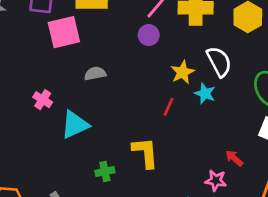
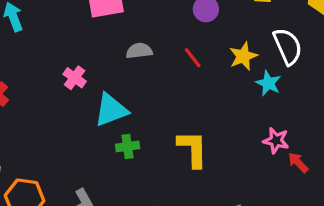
red line: (169, 107) -> (193, 58), moved, turned -66
green cross: (105, 172) -> (128, 146), moved
pink star: (216, 181) -> (276, 141), moved

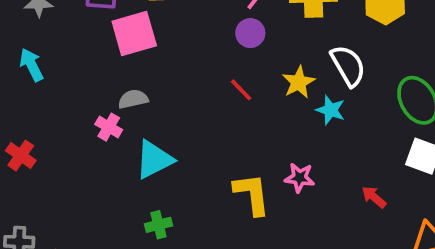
gray semicircle: (139, 51) -> (133, 99), moved
pink star: (276, 141) -> (300, 178), moved
green cross: (128, 146) -> (158, 225), moved

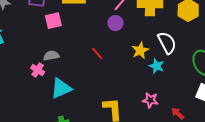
pink square: (134, 33) -> (53, 21), size x0.7
red line: (241, 90) -> (97, 53), moved
pink star: (300, 178) -> (150, 100), moved

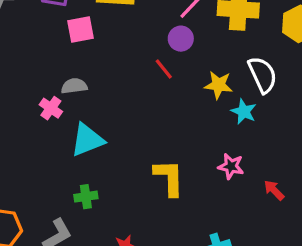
yellow star: (140, 50) -> (218, 85), turned 30
red line: (97, 53) -> (164, 69), moved

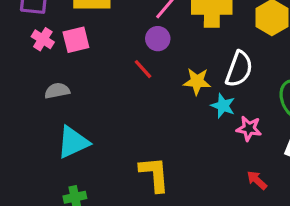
pink square: (81, 29) -> (76, 40), moved
white semicircle: (263, 75) -> (239, 69), turned 48
pink cross: (51, 108) -> (43, 39), moved
pink star: (231, 166) -> (249, 128), moved

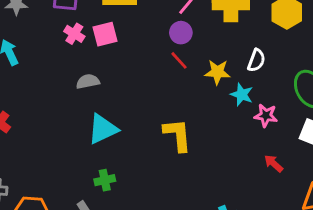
red line: (143, 69) -> (179, 60), moved
white semicircle: (239, 69) -> (256, 60), size x0.7
yellow L-shape: (154, 174) -> (177, 135), moved

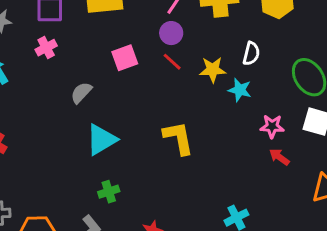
pink cross: (74, 34) -> (46, 48), moved, turned 36
pink square: (105, 34) -> (125, 58), moved
gray semicircle: (88, 81) -> (81, 93), turned -30
pink star: (266, 116) -> (272, 126), moved

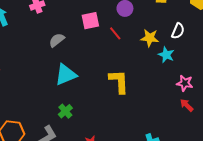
red line: (172, 62) -> (115, 33), moved
green cross: (109, 192) -> (65, 111), turned -32

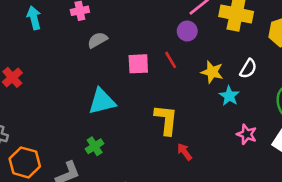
pink square: (90, 21) -> (138, 64), moved
gray semicircle: (57, 40) -> (97, 40), moved
red arrow: (187, 105) -> (185, 152), moved

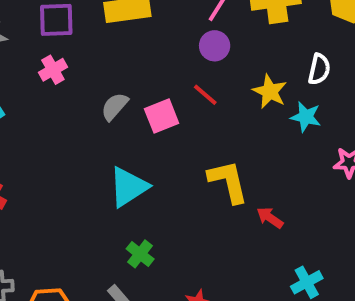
gray semicircle: (97, 40) -> (115, 106), moved
yellow star: (212, 72) -> (270, 91), turned 30

